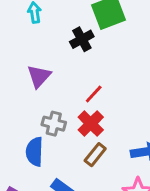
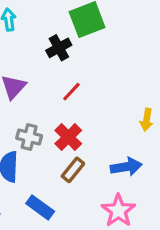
red line: (94, 94) -> (71, 92), moved

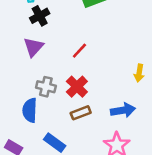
black cross: (59, 48) -> (40, 16), moved
brown rectangle: (73, 170) -> (81, 113), turned 30

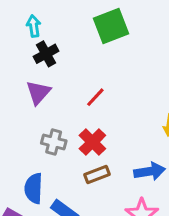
blue semicircle: (30, 110) -> (34, 188), moved

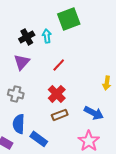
cyan arrow: (34, 26) -> (47, 36), moved
gray cross: (54, 142) -> (16, 94), moved
blue arrow: (150, 171) -> (94, 113), turned 36

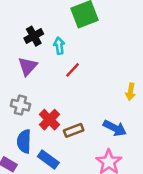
cyan arrow: (47, 36) -> (59, 46), moved
red cross: (57, 94) -> (49, 120), moved

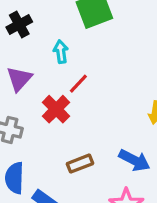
black cross: (34, 36) -> (19, 24), moved
red cross: (49, 120) -> (56, 109), moved

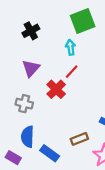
cyan arrow: (61, 52) -> (71, 47), moved
brown rectangle: (80, 164) -> (79, 139), moved

